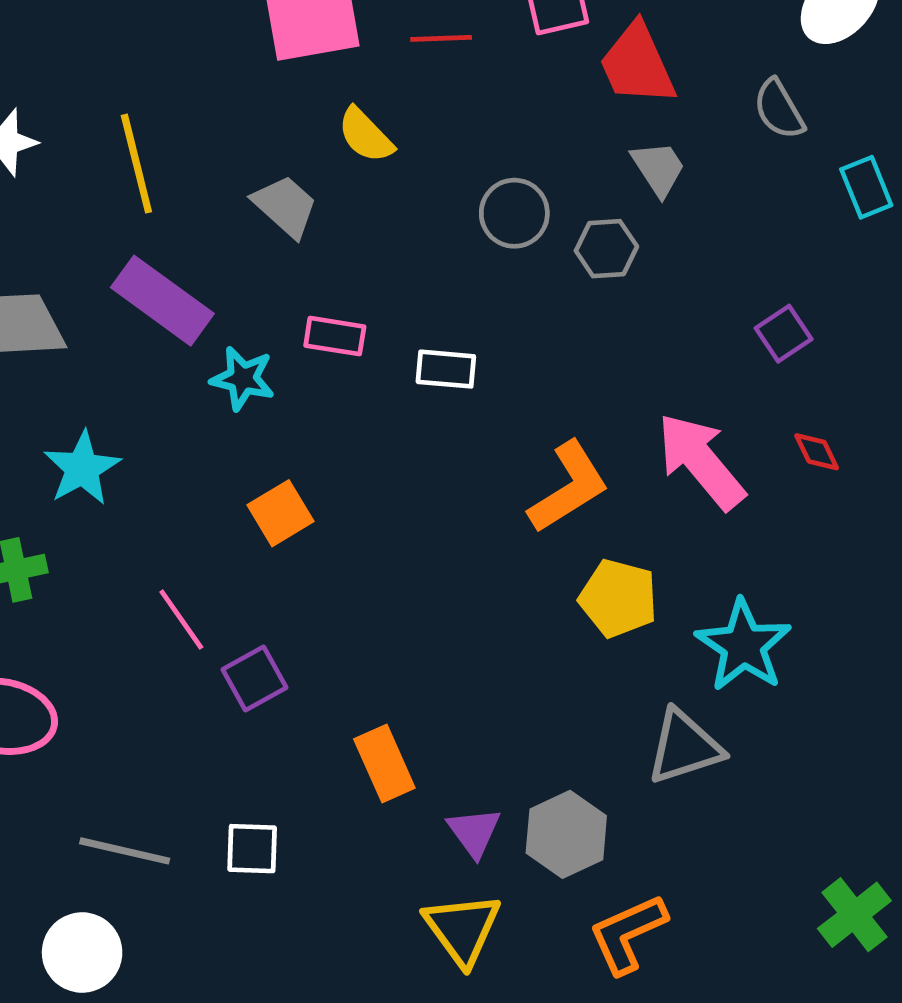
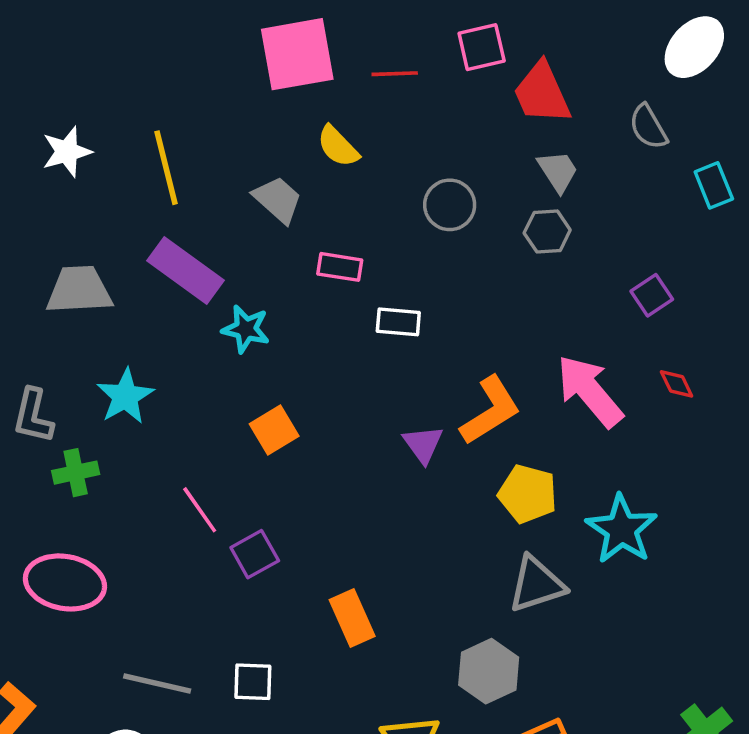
gray hexagon: (606, 249) -> (547, 231), moved
pink rectangle: (335, 336) -> (340, 267), moved
gray triangle: (684, 747) -> (537, 584), moved
purple triangle: (474, 832) -> (423, 444), moved

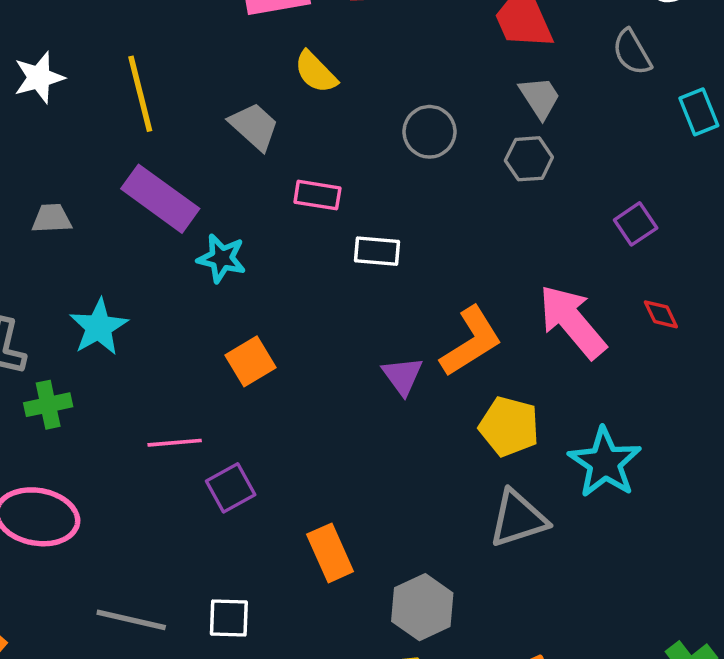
gray trapezoid: (79, 290) -> (52, 219), size x0.6
pink line: (200, 510) -> (175, 443), turned -60
gray hexagon: (489, 671) -> (422, 607), moved

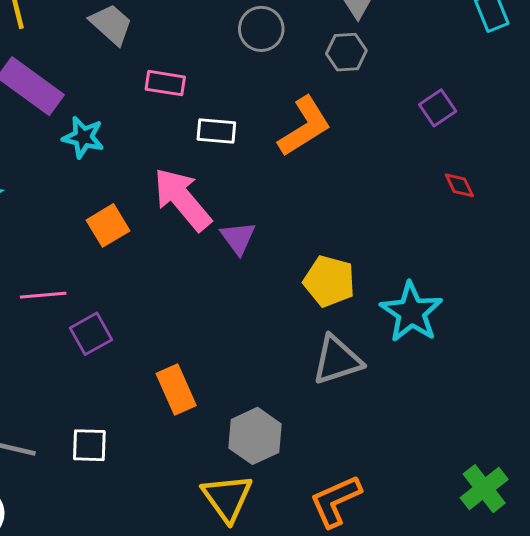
pink arrow: (572, 322) -> (182, 199), moved
orange L-shape: (471, 341) -> (305, 126), moved

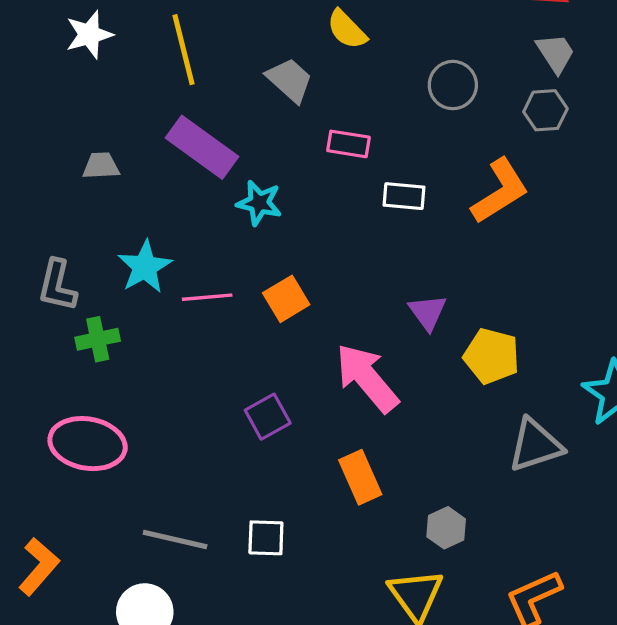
pink arrow: (182, 199) -> (367, 378), moved
yellow pentagon: (329, 281) -> (492, 356), moved
pink line: (43, 295) -> (207, 297), moved
gray hexagon: (255, 436) -> (446, 528), size x0.7

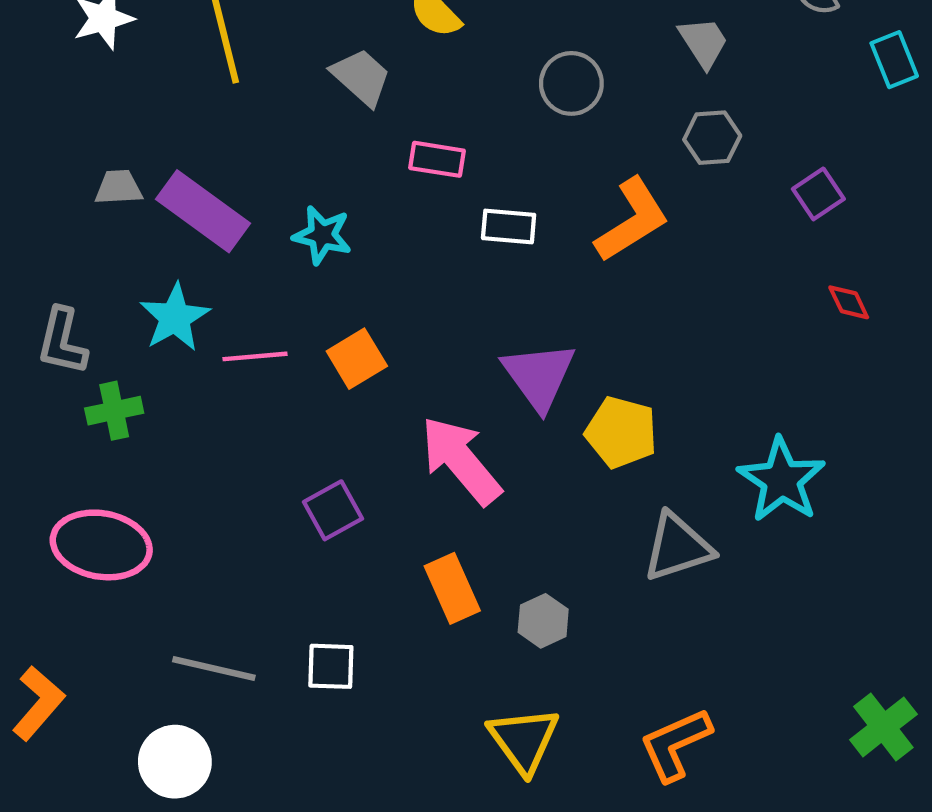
gray hexagon: (545, 110) -> (712, 138), moved
purple rectangle: (202, 147) -> (203, 211), moved
purple triangle: (428, 312) -> (539, 376), size x1.5
gray hexagon: (446, 528) -> (543, 621), moved

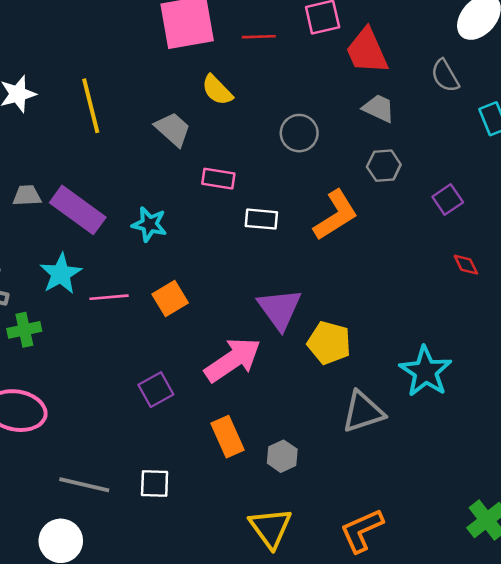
gray trapezoid: (704, 42) -> (379, 108), turned -32
pink arrow: (461, 460) -> (233, 360), turned 96

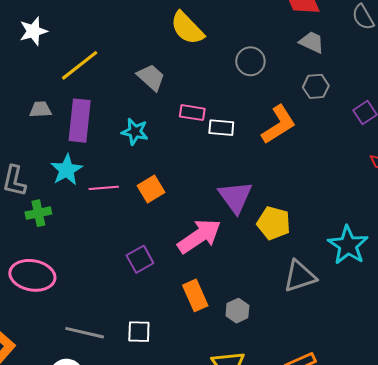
yellow semicircle: (217, 90) -> (187, 28), size x1.4
yellow line: (91, 106) -> (80, 65), moved, turned 66
gray trapezoid: (173, 129) -> (151, 77), moved
pink rectangle: (218, 179) -> (192, 113), moved
purple rectangle: (78, 210) -> (80, 121), turned 60

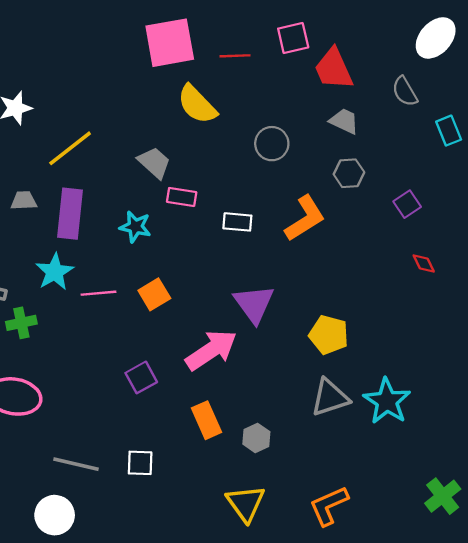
pink rectangle: (192, 113) -> (182, 197), moved
yellow pentagon: (274, 223) -> (329, 335), moved
cyan star: (348, 245) -> (387, 401), moved

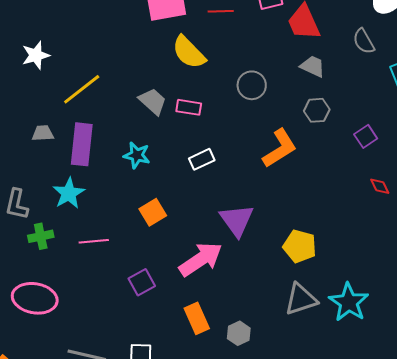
pink rectangle: (182, 197) -> (189, 107), moved
white rectangle: (237, 222) -> (202, 159), moved, turned -30
pink line: (99, 293) -> (94, 241), moved

